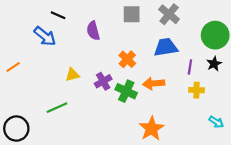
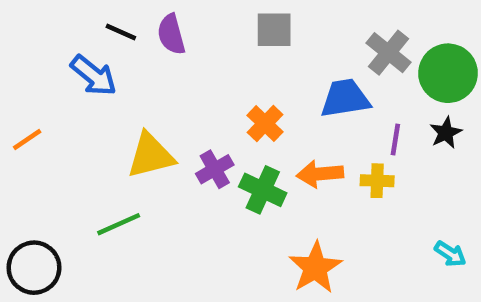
gray cross: (169, 14) -> (389, 53), moved
purple semicircle: (93, 31) -> (171, 34), moved
yellow triangle: (72, 75) -> (151, 156), size x1.6
yellow cross: (196, 90) -> (377, 181), moved

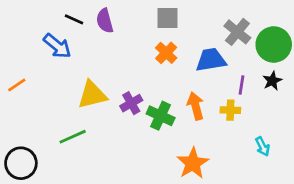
orange cross: (265, 124) -> (166, 53), moved
orange arrow: (320, 174) -> (195, 106), turned 80
cyan arrow: (450, 254) -> (263, 146), moved, turned 30

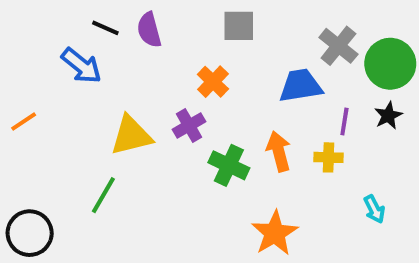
orange cross: (166, 53) -> (213, 82), moved
purple cross: (131, 103) -> (189, 126), moved
green line: (73, 137) -> (103, 195), turned -36

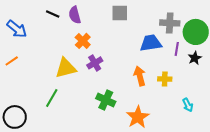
gray cross: (338, 46) -> (170, 23), turned -36
blue arrow: (81, 66) -> (17, 29), moved
orange cross: (213, 82) -> (83, 41), moved
purple line: (344, 122) -> (177, 49), moved
green cross: (229, 165) -> (106, 100), moved

